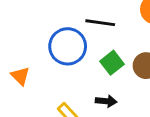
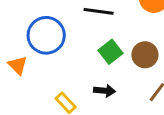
blue circle: (68, 46) -> (46, 35), moved

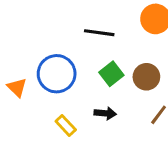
blue circle: (46, 35) -> (57, 74), moved

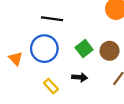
black line: (99, 33) -> (52, 19), moved

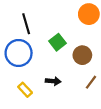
black line: (52, 19) -> (26, 24), turned 66
green square: (84, 49) -> (57, 42), moved

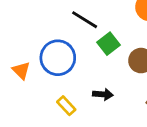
black line: (26, 24) -> (85, 20), moved, turned -42

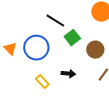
orange triangle: (21, 70) -> (10, 49), moved

